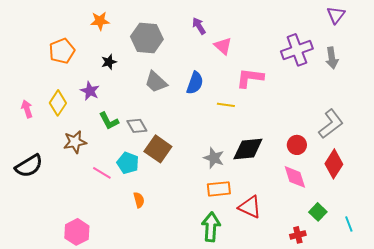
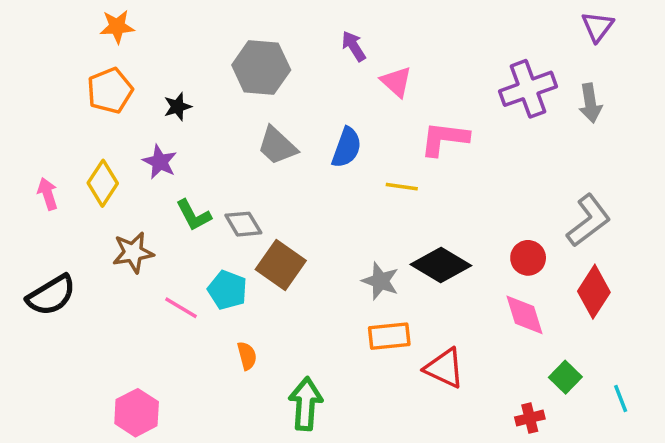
orange star: (100, 21) -> (117, 27), moved
black star: (109, 62) -> (178, 107), moved
black diamond: (248, 149) -> (441, 265), turned 36
green arrow: (211, 227) -> (306, 404), moved

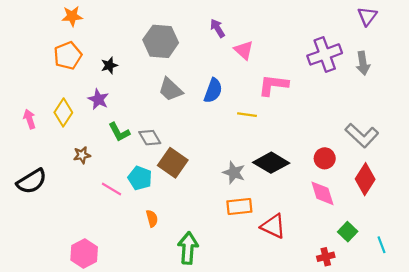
gray L-shape: (589, 221) -> (362, 135), turned 80
brown star: (133, 253) -> (82, 155), size x0.7

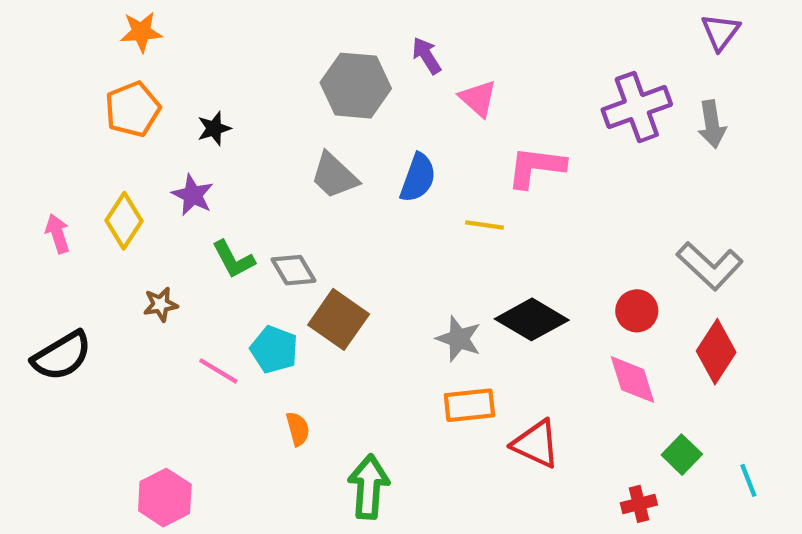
gray hexagon: (161, 41) -> (356, 86), moved

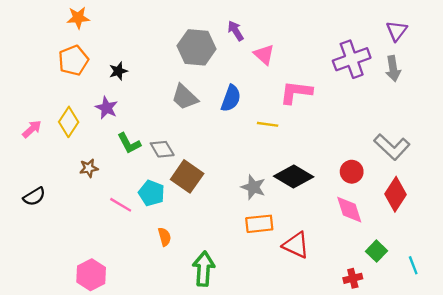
purple triangle: (720, 32) -> (397, 31), moved
pink arrow: (57, 234) -> (32, 129), turned 66
black semicircle: (62, 356) -> (34, 197), size x0.7

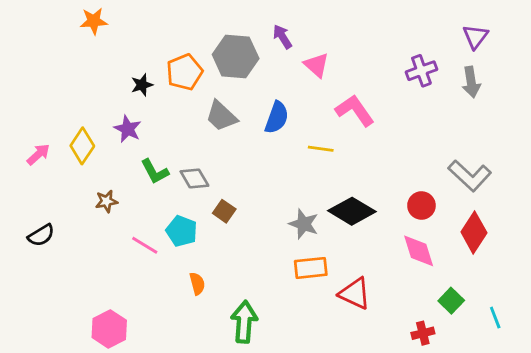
purple cross: (352, 59) -> (421, 71), size x0.7
orange pentagon: (73, 60) -> (184, 72), moved
pink L-shape: (296, 92) -> (355, 110), turned 48
brown square: (187, 176) -> (224, 211), size x0.6

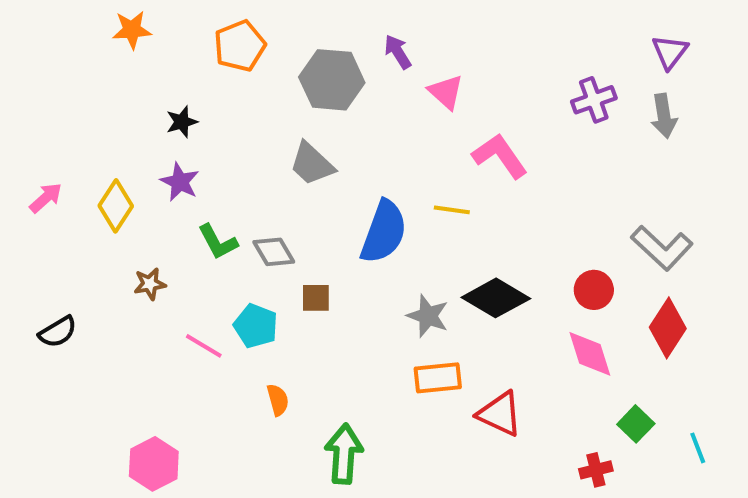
orange pentagon: (184, 72) -> (240, 46), moved
black star: (142, 85) -> (182, 122), moved
blue semicircle: (277, 118) -> (384, 232), moved, size x1.4
pink arrow: (38, 154) -> (46, 198), moved
brown square: (224, 211) -> (316, 298), turned -35

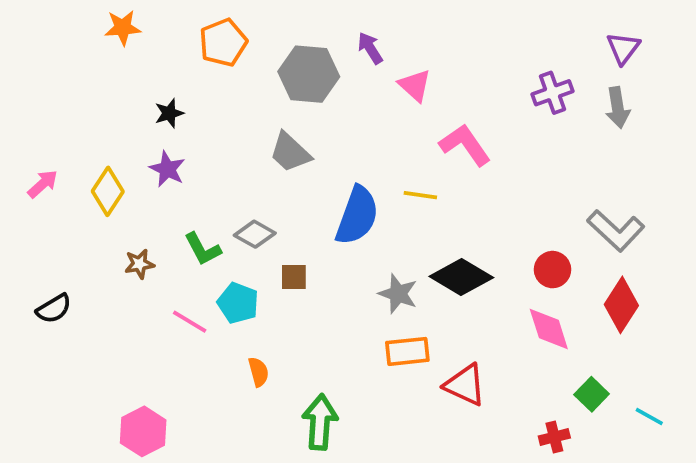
green L-shape: (218, 242) -> (203, 249), moved
gray diamond: (274, 252) -> (255, 234), turned -30
cyan line: (698, 448) -> (649, 417), turned -40

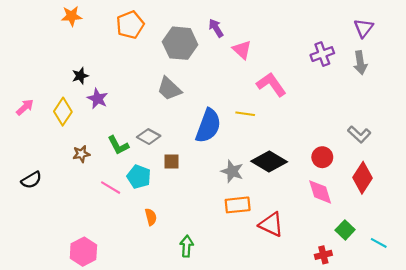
black star: (169, 113) -> (80, 76), moved
gray L-shape: (616, 230) -> (359, 134), size x0.7
green arrow: (320, 422) -> (187, 246), size x0.7

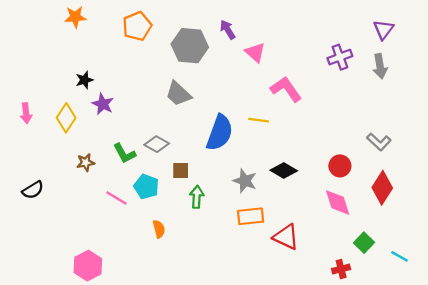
pink arrow: (25, 107) -> (26, 113), turned 126
black diamond: (269, 162) -> (284, 170), size x0.7
green arrow: (187, 246) -> (197, 197), moved

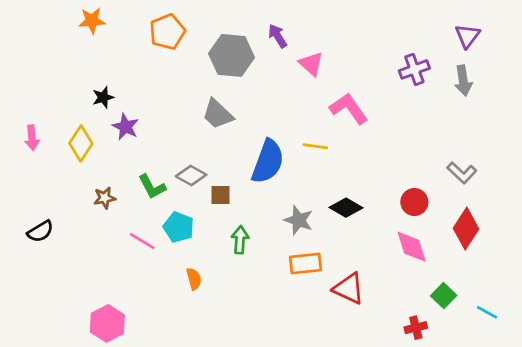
brown square: (181, 170) -> (220, 195), moved

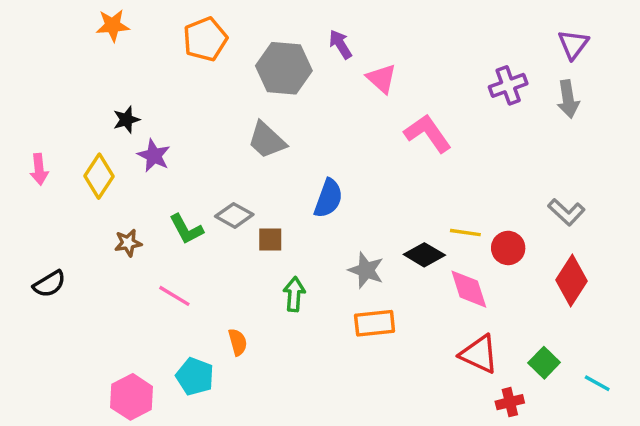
yellow line: (315, 146) -> (465, 233), moved
blue semicircle: (268, 162) -> (328, 198), size x0.7
cyan pentagon: (179, 227) -> (195, 376), moved
pink diamond: (412, 247) -> (469, 289), moved
red triangle: (349, 289) -> (479, 354), moved

